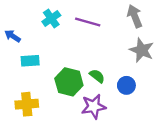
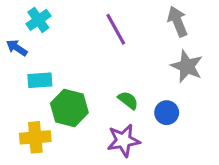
cyan cross: (51, 19) -> (38, 20), moved
purple line: (88, 22) -> (116, 29), turned 45
green hexagon: (69, 82) -> (69, 108), moved

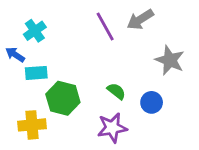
cyan cross: (38, 20) -> (35, 31), moved
gray arrow: (177, 21) -> (140, 19), moved, turned -100
blue arrow: (17, 48) -> (15, 55), moved

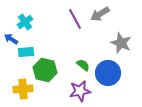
blue circle: (152, 102) -> (108, 73), size x1.6

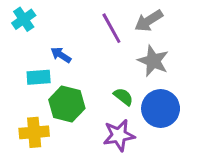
cyan cross: (25, 22) -> (24, 19), moved
blue arrow: (11, 39) -> (61, 55), moved
gray star: (121, 43) -> (153, 61), moved

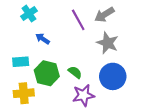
cyan cross: (24, 19) -> (29, 14), moved
cyan rectangle: (39, 77) -> (21, 62), moved
green semicircle: (123, 97) -> (75, 72), moved

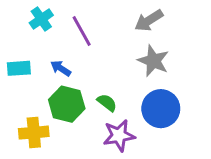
purple line: (78, 20) -> (82, 31), moved
blue arrow: (43, 39) -> (61, 68), moved
cyan rectangle: (21, 62) -> (19, 68), moved

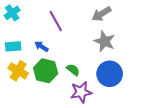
cyan cross: (41, 19) -> (12, 13), moved
yellow cross: (34, 133) -> (18, 71), moved, turned 36

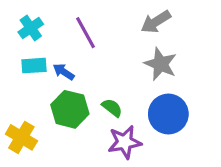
cyan cross: (12, 13) -> (31, 28), moved
cyan rectangle: (13, 46) -> (34, 66), moved
yellow cross: (18, 71) -> (21, 137), moved

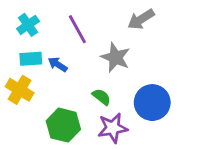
gray star: (161, 64) -> (116, 57), moved
green hexagon: (70, 109) -> (63, 125), moved
yellow cross: (21, 137) -> (20, 90), moved

